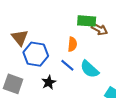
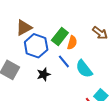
green rectangle: (87, 21) -> (60, 37), moved, turned -66
brown triangle: (20, 38) -> (24, 28), turned 30

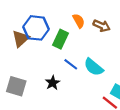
orange semicircle: (72, 43) -> (79, 21), moved, turned -32
blue hexagon: (36, 46) -> (36, 28), moved

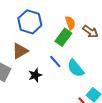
brown triangle: (21, 39) -> (20, 51), moved
green rectangle: (60, 39) -> (63, 37), moved

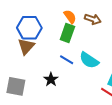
brown triangle: (20, 51) -> (26, 46), moved

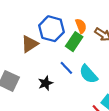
blue hexagon: (29, 28) -> (52, 29), moved

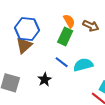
blue hexagon: (52, 29) -> (27, 29), moved
cyan semicircle: (88, 74) -> (83, 65), turned 126

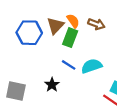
brown triangle: (24, 45) -> (55, 26), moved

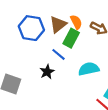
blue line: (69, 65) -> (59, 54), moved
black star: (52, 85) -> (47, 72), moved

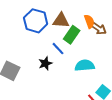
orange semicircle: (76, 22) -> (89, 21), moved
brown triangle: (58, 24) -> (61, 20), turned 36

